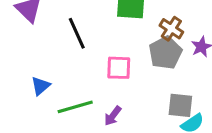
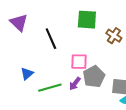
gray pentagon: (165, 53) -> (94, 77), moved
purple arrow: (113, 116) -> (75, 84), moved

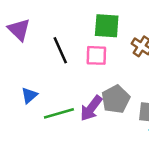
pink square: (79, 62) -> (96, 55), moved
purple arrow: (75, 84) -> (91, 108), size x1.5

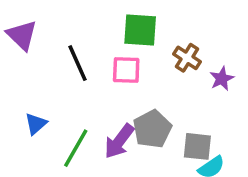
green line: (59, 113) -> (76, 148), turned -44

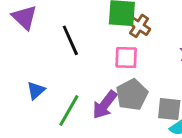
brown cross: (187, 58) -> (139, 26), moved
pink square: (126, 70) -> (126, 57), moved

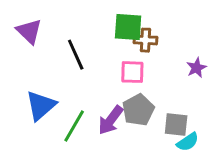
brown cross: (139, 26) -> (146, 40), turned -30
blue triangle: (36, 90) -> (41, 106), size x1.6

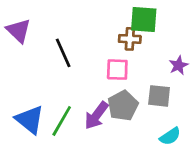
green square: (128, 27) -> (144, 19), moved
blue triangle: (41, 106) -> (30, 120), moved, turned -40
gray square: (176, 124) -> (159, 96), moved

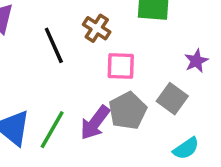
brown cross: (130, 39) -> (97, 28), moved, turned 30
gray square: (159, 96) -> (172, 99), turned 30

